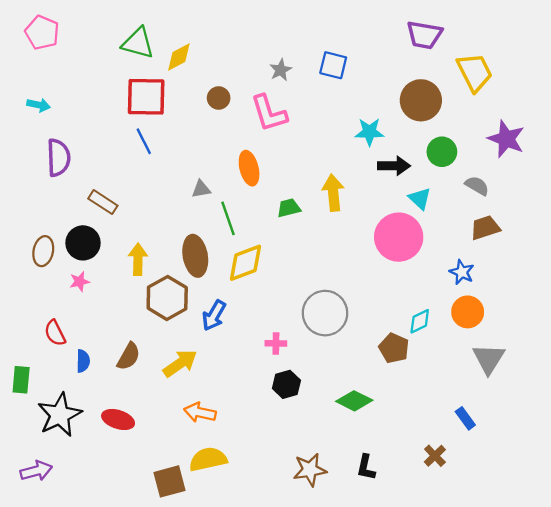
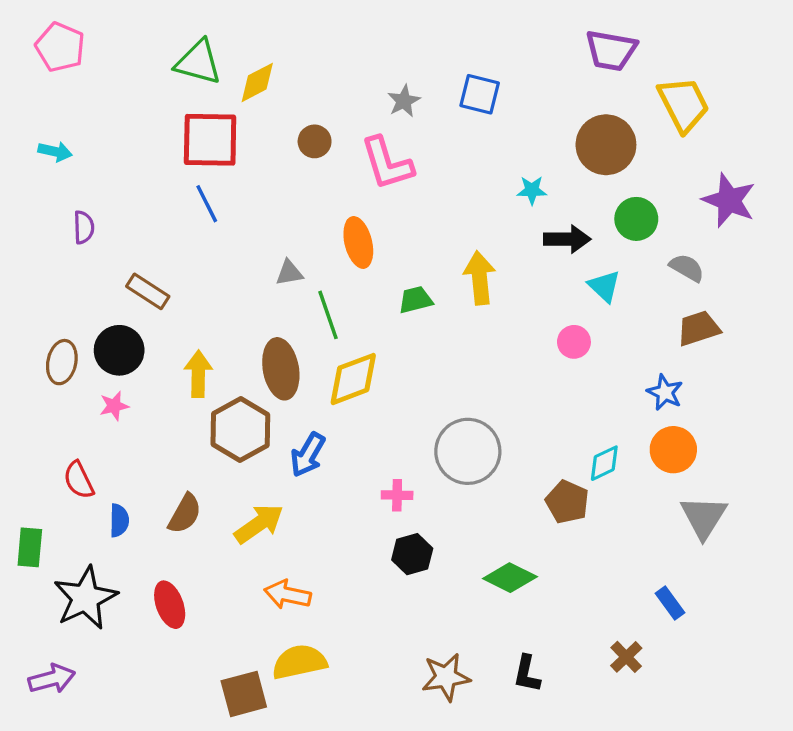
cyan star: (369, 132) -> (532, 190), size x0.7
purple semicircle: (58, 158) -> (84, 227), size x0.6
pink circle: (399, 237) -> (574, 342), size x0.5
red ellipse: (118, 419) -> (170, 605), turned 52

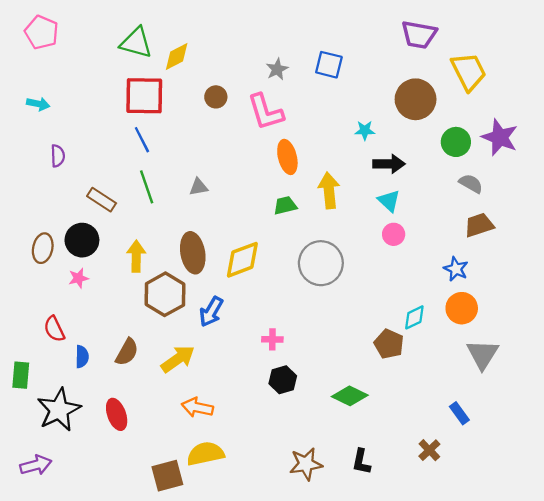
green circle: (636, 219) -> (456, 142), moved
orange ellipse: (358, 242) -> (287, 157), moved
cyan triangle: (604, 286) -> (389, 201), moved
green line: (328, 315) -> (147, 187), moved
gray circle: (468, 451) -> (321, 263), moved

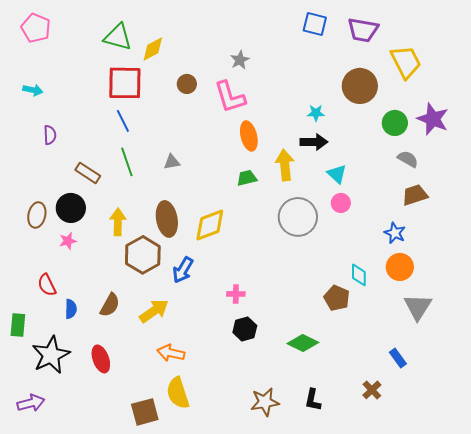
blue square: (329, 65) -> (315, 24), moved
black arrow: (389, 164) -> (314, 142), moved
gray circle: (321, 263) -> (298, 217), moved
cyan diamond: (414, 317) -> (359, 275), turned -65
yellow semicircle: (205, 454) -> (178, 393), turned -96

